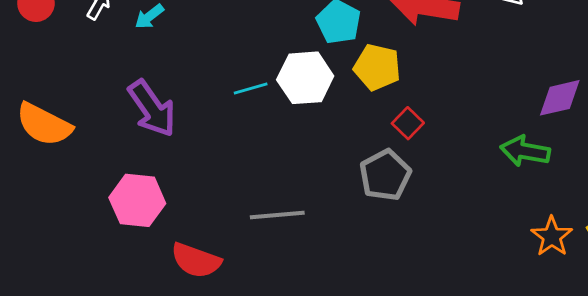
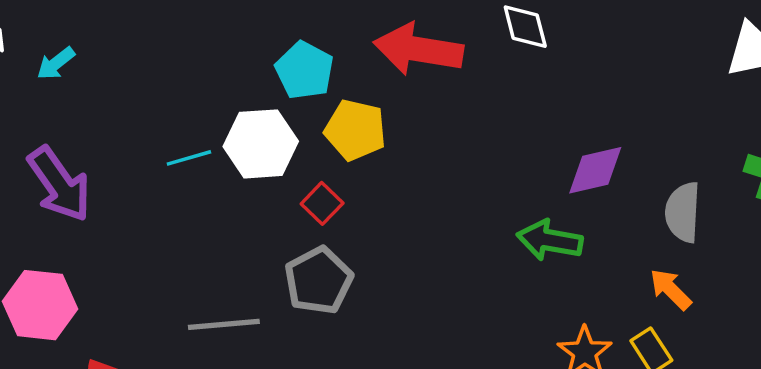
red square: (408, 123) -> (322, 203), moved
gray pentagon: (385, 175) -> (319, 281), moved

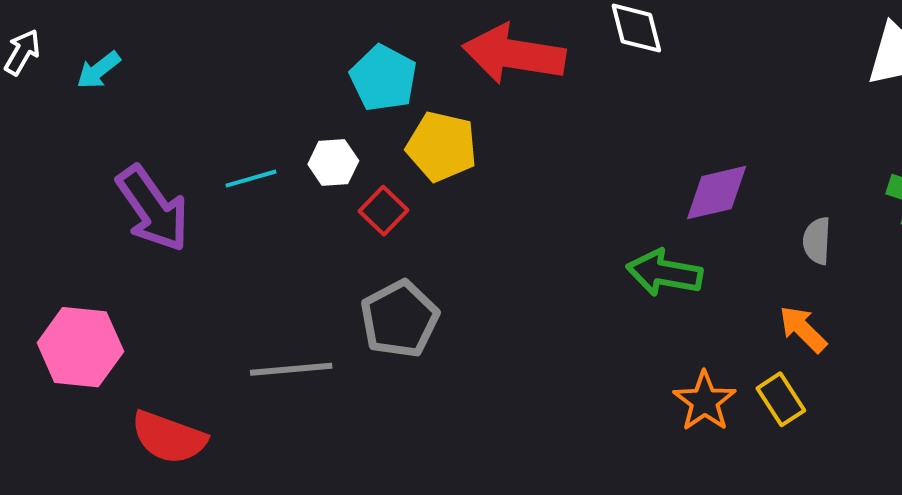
white hexagon: (261, 144) -> (333, 162), size x0.6
purple arrow: (59, 184) -> (153, 209), moved
red square: (322, 203) -> (383, 211), moved
gray semicircle: (683, 212) -> (817, 241), size x0.7

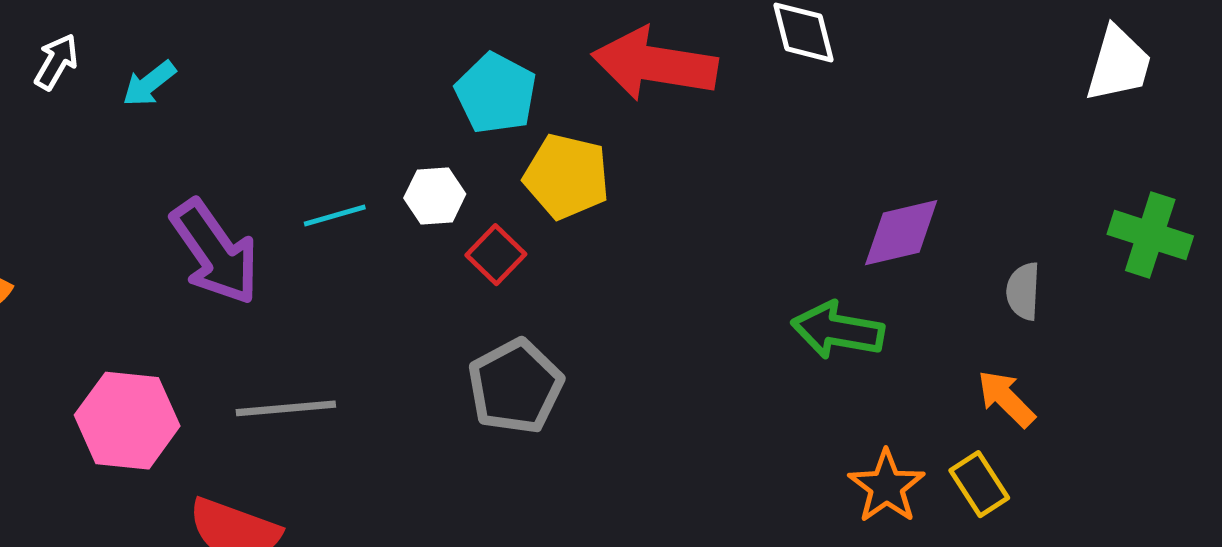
gray line: (291, 369) -> (286, 408), moved

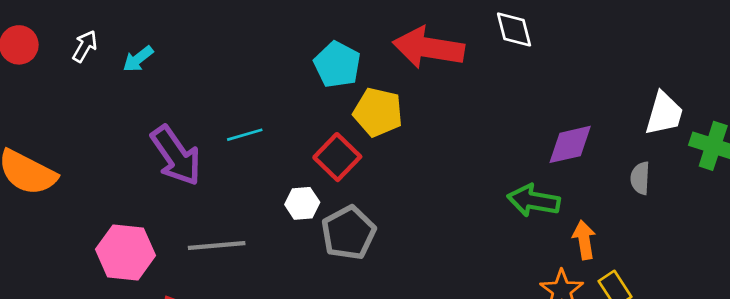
white trapezoid: (1118, 64) -> (664, 114), moved
white hexagon: (435, 196) -> (302, 203), moved
red square: (496, 255) -> (337, 157), size x1.4
orange arrow: (1006, 399) -> (584, 240), moved, turned 36

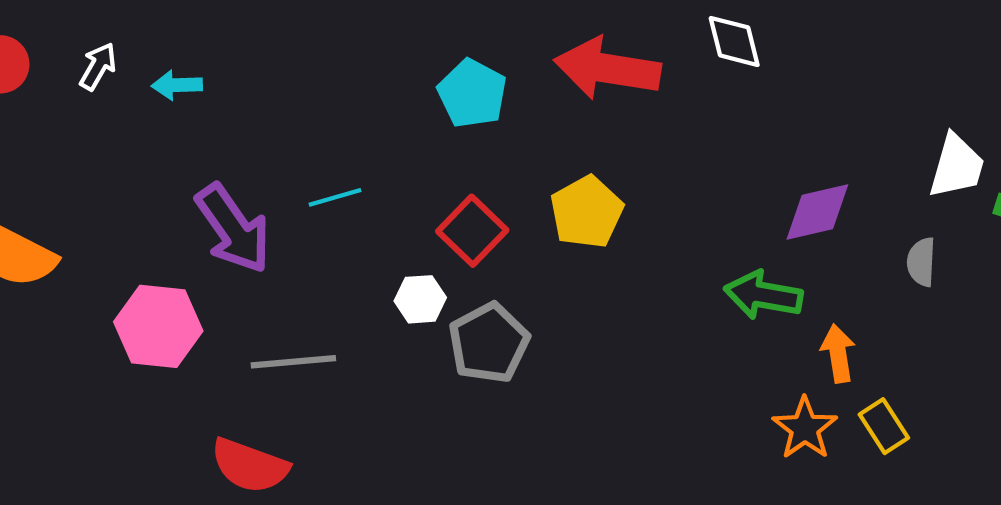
cyan arrow: (138, 59) -> (177, 85), turned 36
yellow pentagon: (378, 112) -> (587, 212), moved, turned 30
pink hexagon: (125, 252) -> (158, 326), moved

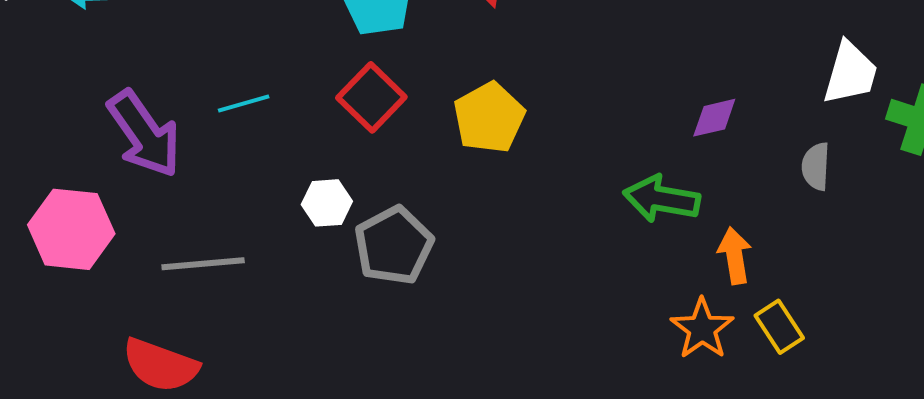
purple diamond: (817, 212) -> (714, 118), size x0.7
red square: (472, 231) -> (371, 97), moved

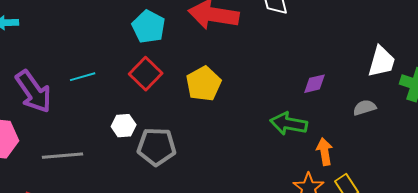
gray semicircle: (816, 166) -> (365, 108), turned 70
gray pentagon: (394, 246) -> (157, 147), turned 30

